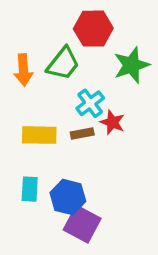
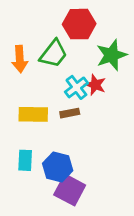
red star: (112, 122) -> (95, 85), moved

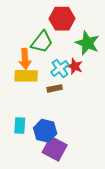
green star: (112, 55) -> (87, 43), turned -30
orange arrow: (20, 59) -> (25, 59), moved
yellow rectangle: (33, 114) -> (26, 76), moved

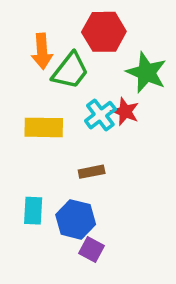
orange arrow: (25, 59) -> (42, 51), moved
brown rectangle: (55, 88) -> (92, 172), moved
purple square: (55, 149) -> (92, 250), size x0.6

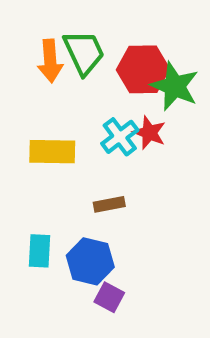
red hexagon: (104, 32) -> (143, 69), moved
green trapezoid: (70, 71) -> (84, 52), moved, turned -63

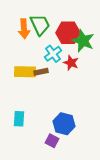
cyan cross: (120, 137) -> (53, 54), moved
brown rectangle: (109, 204) -> (41, 72), moved
blue hexagon: (90, 261) -> (64, 124), moved

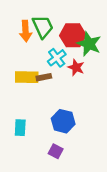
blue hexagon: (64, 124) -> (63, 121), moved

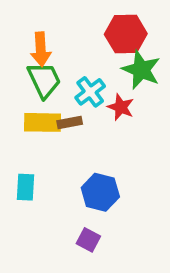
green trapezoid: (43, 27) -> (44, 80), moved
red hexagon: (73, 35) -> (126, 34), moved
cyan rectangle: (20, 128) -> (25, 187), moved

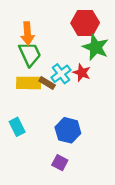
cyan cross: (90, 92) -> (61, 74), moved
brown rectangle: (70, 122) -> (47, 83), turned 42
cyan rectangle: (25, 187) -> (17, 127), turned -30

